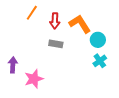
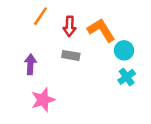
purple arrow: (13, 65) -> (30, 64), moved

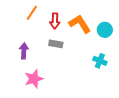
cyan circle: (124, 50) -> (105, 30), moved
cyan cross: (127, 77) -> (100, 61), turned -32

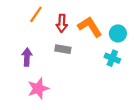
cyan cross: (100, 61) -> (112, 58), moved

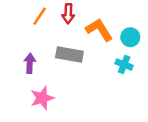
red arrow: (62, 23) -> (68, 14), moved
gray rectangle: (63, 49) -> (69, 55), size x1.5

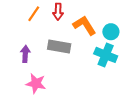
cyan cross: (124, 65) -> (106, 55), size x1.5
pink star: (42, 98) -> (36, 84), turned 30

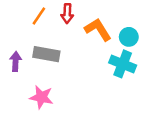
gray rectangle: (59, 47) -> (46, 54), moved
purple arrow: (25, 54) -> (16, 62), moved

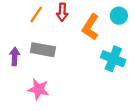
orange L-shape: (98, 30) -> (91, 27), turned -115
cyan circle: (129, 37) -> (119, 16), moved

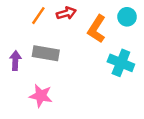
red arrow: (62, 12) -> (66, 13), turned -108

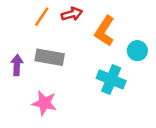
cyan circle: (127, 17) -> (137, 51), moved
cyan cross: (121, 63) -> (111, 79), moved

